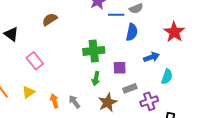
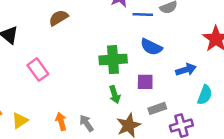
blue semicircle: (132, 32) -> (151, 47), moved, turned 102
green arrow: (96, 79) -> (115, 95), turned -32
yellow triangle: (28, 92) -> (20, 121), moved

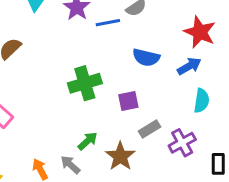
blue semicircle: (151, 47) -> (146, 57), moved
blue arrow: (186, 70) -> (189, 66), moved
green arrow: (115, 95) -> (88, 141), moved, turned -102

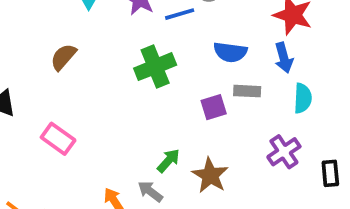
blue arrow: (189, 66) -> (284, 58), turned 110
green cross: (85, 83) -> (155, 67), moved
gray rectangle: (150, 129) -> (247, 91), moved, turned 40

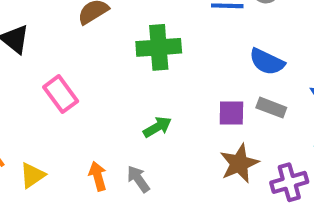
green cross: (155, 67) -> (159, 47), moved
green arrow: (168, 161) -> (157, 127), moved
brown star: (210, 175) -> (239, 163), moved

